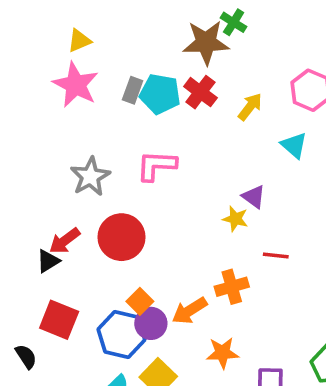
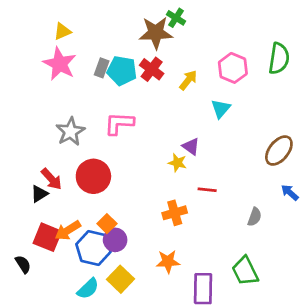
cyan triangle: (294, 145) -> (221, 109), turned 30
red arrow: (65, 241) -> (51, 179), turned -95
orange arrow: (189, 311) -> (68, 230), moved

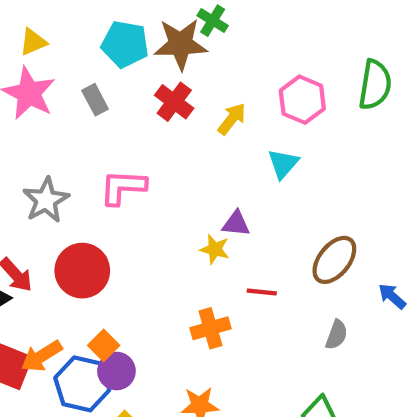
gray rectangle: (102, 68) -> (95, 100), turned -48
cyan pentagon: (122, 71) -> (125, 44), moved
purple triangle: (191, 146) -> (236, 224), turned -30
brown ellipse: (279, 151) -> (334, 260), moved

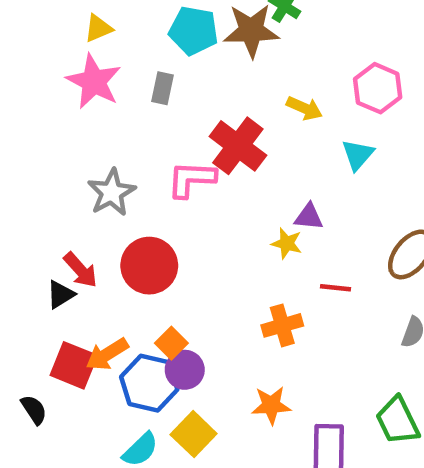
gray rectangle: (95, 100) -> (163, 88), turned 40
red cross: (174, 102) -> (238, 146), moved, size x1.4
yellow arrow: (232, 119) -> (304, 108), turned 76

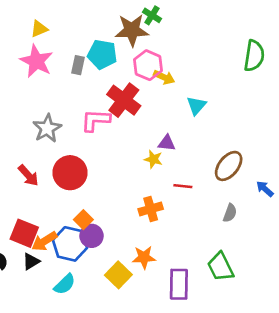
cyan pentagon: (194, 31) -> (102, 54), moved
pink hexagon: (378, 88) -> (148, 65), moved
black triangle: (61, 294) -> (31, 261), moved
orange arrow: (107, 354) -> (44, 241), moved
yellow square: (194, 434) -> (118, 275), moved

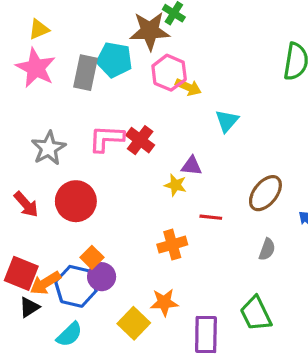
gray rectangle: (78, 65) -> (86, 73), size x1.5
red cross: (124, 100) -> (140, 140), moved, size x0.7

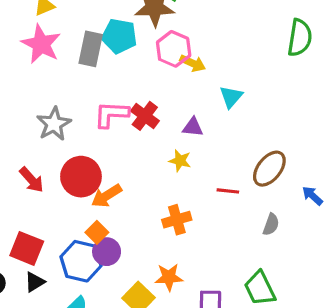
purple triangle: (192, 166) -> (193, 127), moved
red line: (211, 217) -> (228, 191), moved
orange arrow: (45, 283) -> (107, 196), moved

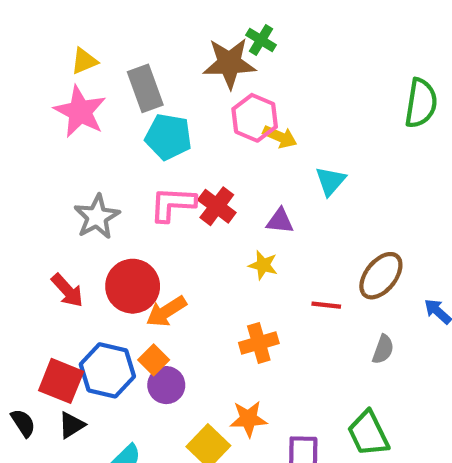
cyan pentagon: (119, 36) -> (168, 137), moved
gray rectangle: (91, 49) -> (145, 88), moved, turned -32
blue hexagon: (81, 261) -> (107, 370), moved

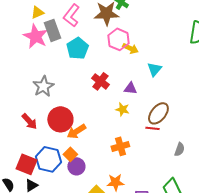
gray rectangle: (145, 88) -> (52, 30), moved
cyan pentagon: (168, 137) -> (77, 48), turned 30
pink L-shape: (173, 204) -> (71, 15), moved, turned -55
brown ellipse: (381, 276) -> (158, 113), moved

